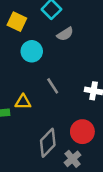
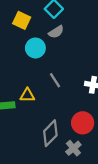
gray semicircle: (65, 34) -> (56, 32), moved

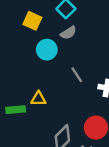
gray line: (55, 80) -> (77, 75), moved

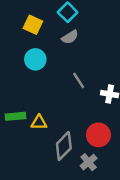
cyan circle: (47, 50) -> (35, 59), moved
yellow triangle: (38, 99) -> (39, 123), moved

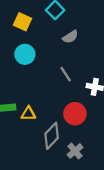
gray semicircle: (70, 37) -> (70, 37), moved
red circle: (98, 135) -> (75, 114), moved

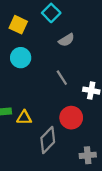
gray cross: (75, 151) -> (88, 155), moved, turned 35

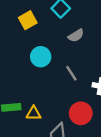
yellow square: (18, 25) -> (28, 20), turned 36
cyan circle: (21, 58) -> (41, 57), moved

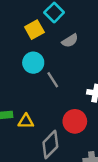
yellow square: (28, 20) -> (34, 30), moved
gray line: (71, 73) -> (53, 80), moved

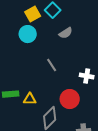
yellow square: (34, 30) -> (33, 14), moved
cyan circle: (33, 63) -> (28, 34), moved

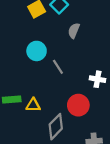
gray semicircle: (66, 33) -> (74, 31), turned 144
cyan circle: (28, 34) -> (37, 51), moved

